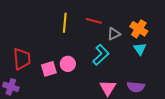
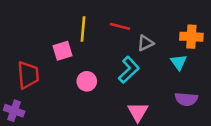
orange cross: (139, 29) -> (191, 37), moved, turned -30
pink square: (49, 69) -> (63, 51), moved
purple semicircle: (136, 87) -> (186, 99), moved

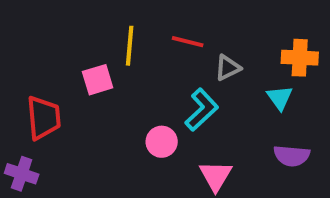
pink circle: (87, 81) -> (162, 142), moved

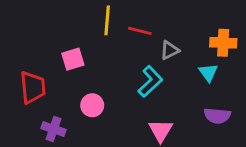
yellow line: (130, 46) -> (107, 20), moved
pink circle: (162, 142) -> (92, 105), moved
purple cross: (22, 174) -> (54, 129), moved

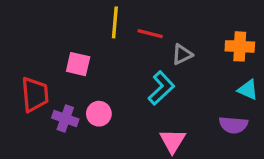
pink square: (73, 59) -> (78, 64), turned 30
cyan triangle: (208, 73) -> (248, 90), moved, turned -30
purple cross: (54, 129) -> (65, 118), moved

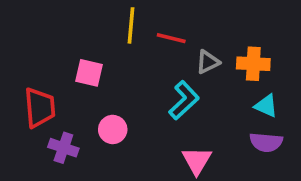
orange cross: (240, 46) -> (253, 64), moved
cyan triangle: (248, 90) -> (266, 106), moved
purple cross: (65, 118) -> (63, 148), moved

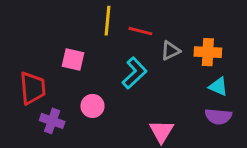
cyan L-shape: (184, 100) -> (134, 73), moved

